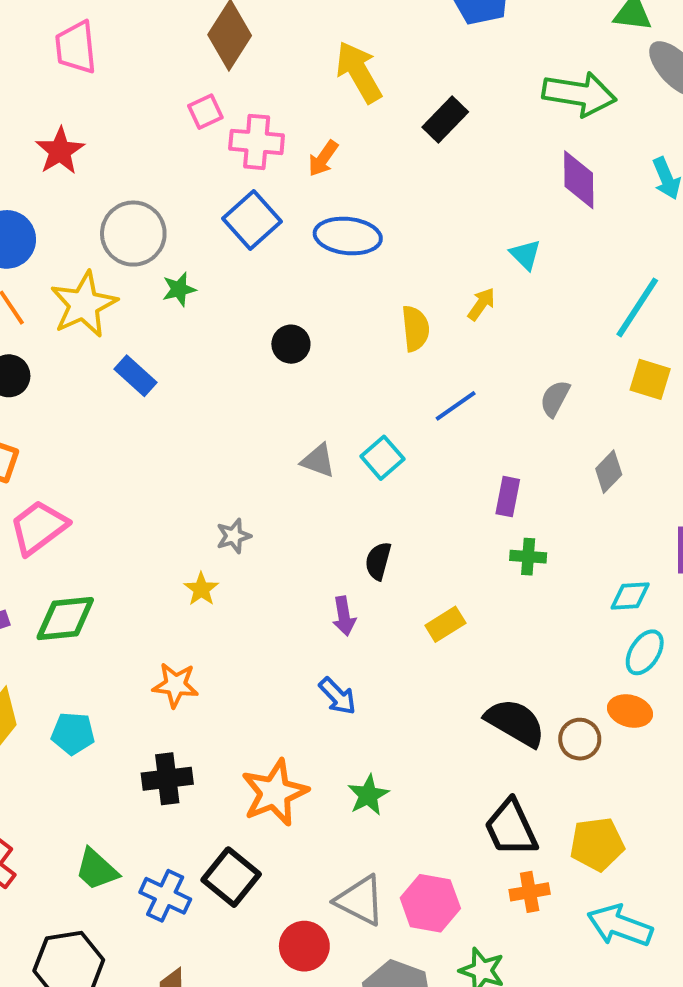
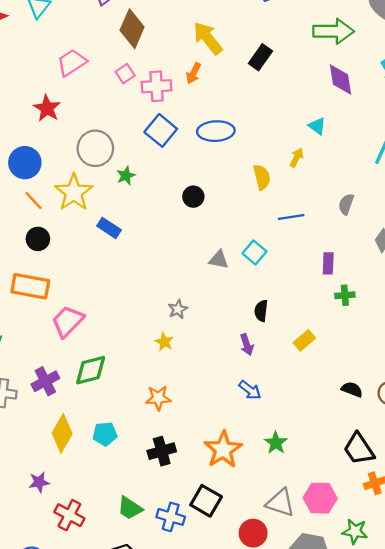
pink trapezoid: (76, 47) -> (72, 63), moved, turned 72
orange arrow: (323, 158) -> (194, 73), moved
blue line: (456, 406) -> (291, 217), turned 35
black semicircle: (515, 723) -> (352, 389), size x0.6

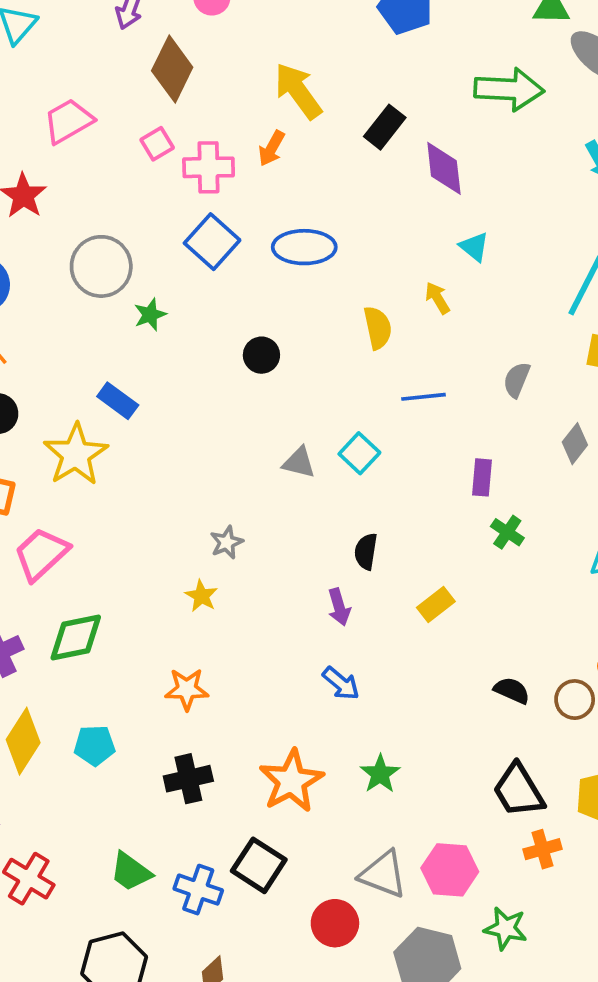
purple diamond: (341, 79) -> (444, 168), moved
yellow arrow: (297, 158) -> (437, 298), turned -60
yellow star: (74, 192) -> (76, 454), moved
green cross: (345, 295) -> (507, 532), turned 36

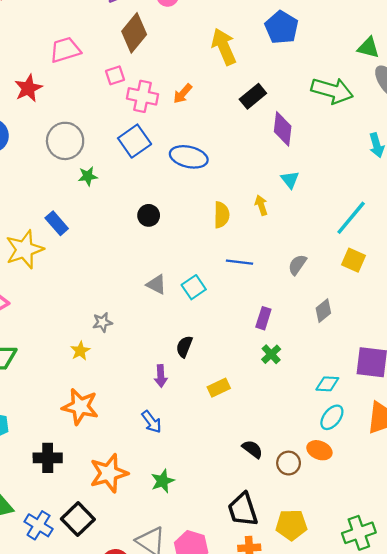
yellow arrow: (298, 91) -> (224, 47), moved
orange star: (187, 689) -> (80, 407), moved, size x1.4

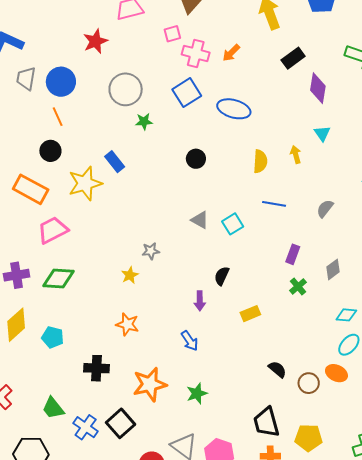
gray diamond: (323, 311) -> (333, 269), moved
orange star: (80, 407) -> (127, 324), size x0.7

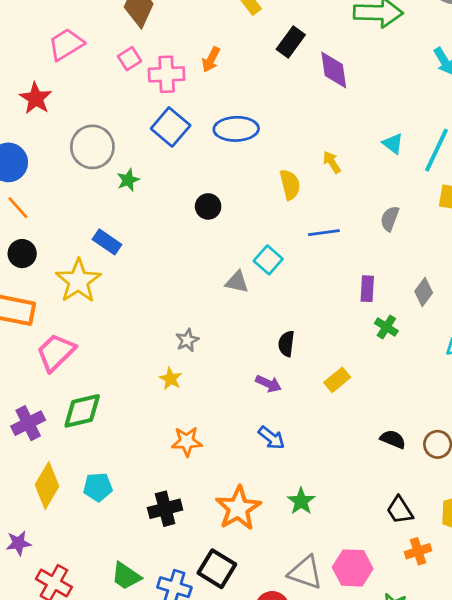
cyan triangle: (322, 133) -> (393, 144), moved
cyan square: (233, 224) -> (268, 260), moved
purple arrow: (200, 301) -> (268, 384), turned -48
black trapezoid: (266, 422) -> (400, 510), size x0.7

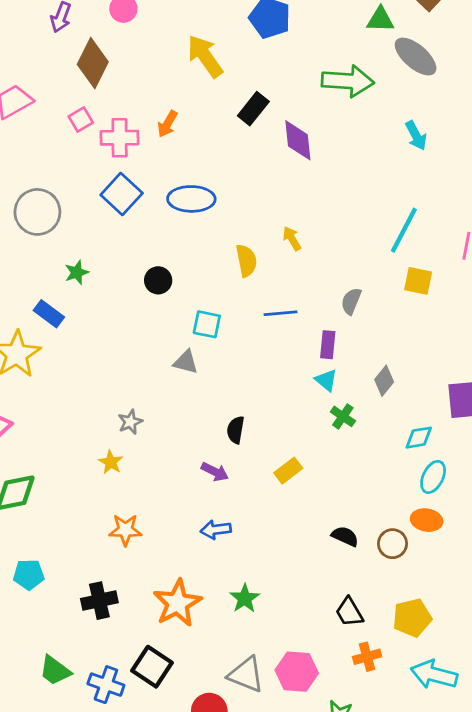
cyan triangle: (393, 144) -> (326, 380), moved
green star: (128, 180) -> (77, 273), moved
cyan square: (268, 260) -> (207, 324), moved, turned -32
purple rectangle: (367, 289) -> (328, 345), moved
blue arrow: (271, 438) -> (216, 530), turned 132

